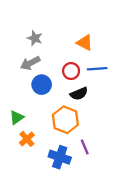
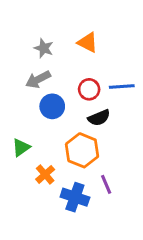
orange triangle: (85, 43) -> (88, 43), moved
orange cross: (27, 139) -> (45, 174), moved

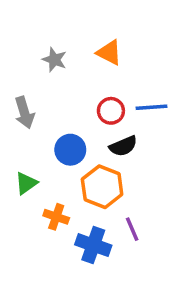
gray arrow: (38, 79) -> (24, 113), moved, turned -80
blue circle: (52, 106) -> (70, 150), moved
orange cross: (45, 174) -> (56, 217), turned -30

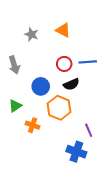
purple line: (132, 229) -> (89, 130), moved
blue cross: (93, 245) -> (76, 152), moved

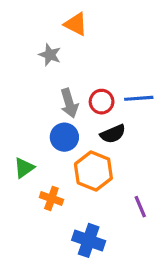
orange triangle: (63, 30) -> (76, 24), moved
gray arrow: (14, 65) -> (69, 103), moved
blue cross: (76, 152) -> (89, 240), moved

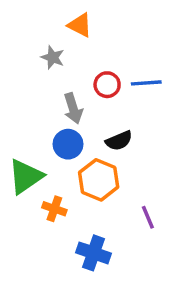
blue line: (139, 98) -> (146, 83), moved
red circle: (102, 102) -> (107, 85), moved
green triangle: (24, 168) -> (26, 176), size x1.6

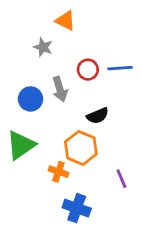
blue circle: (68, 144) -> (31, 99), moved
orange cross: (54, 209) -> (58, 172), moved

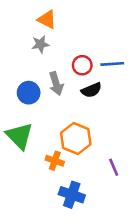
orange triangle: (65, 21) -> (47, 19), moved
gray star: (43, 47) -> (40, 44), turned -30
black semicircle: (98, 116) -> (91, 90), moved
green triangle: (21, 145) -> (19, 136), turned -40

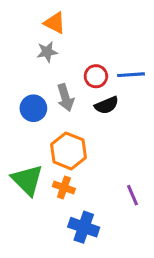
green triangle: (19, 136) -> (27, 180), moved
orange hexagon: (76, 138) -> (68, 151), moved

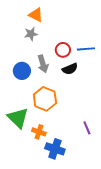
orange cross: (64, 188) -> (39, 132), moved

